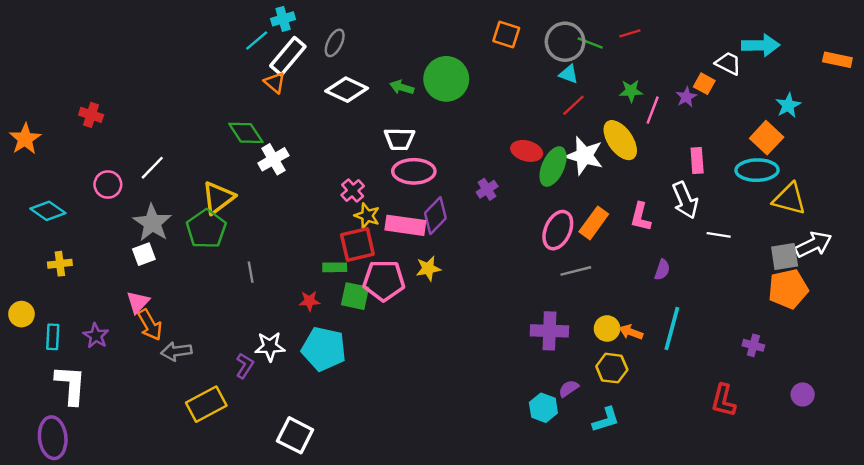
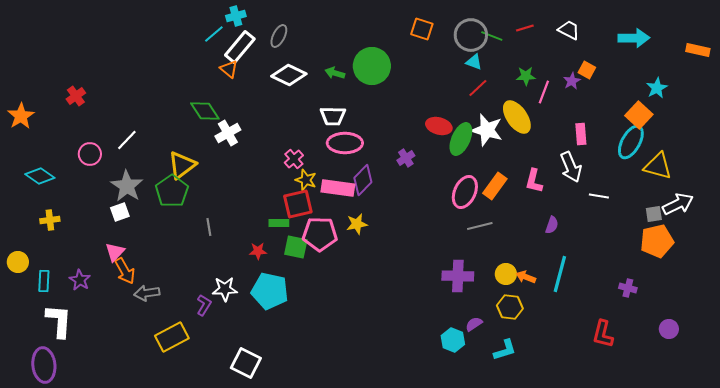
white trapezoid: (728, 63) -> (569, 30), moved
red cross: (91, 115) -> (76, 96), turned 36
cyan ellipse: (757, 170) -> (631, 142), turned -60
gray square: (785, 256) -> (654, 214), size x0.7

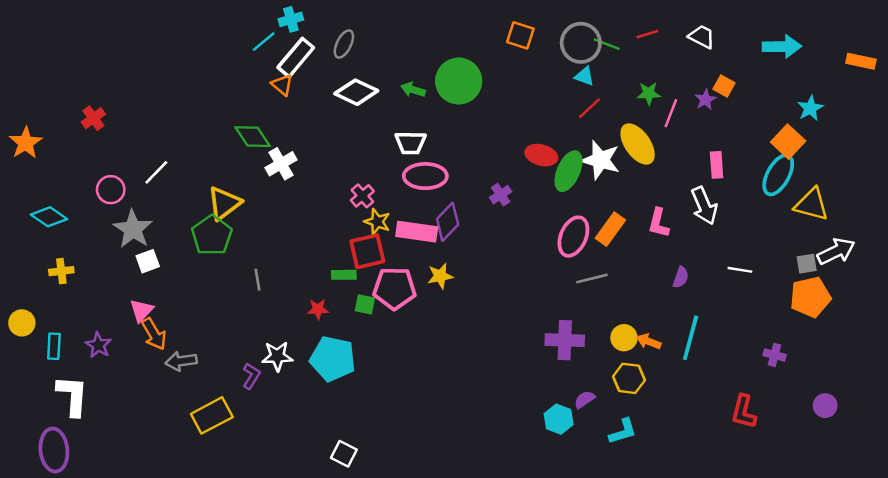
gray star: (127, 186) -> (133, 229), moved
white line: (599, 196) -> (740, 270), moved
green square: (296, 247) -> (365, 304), size x0.7
white square: (246, 363) -> (344, 454), moved, size x0.7

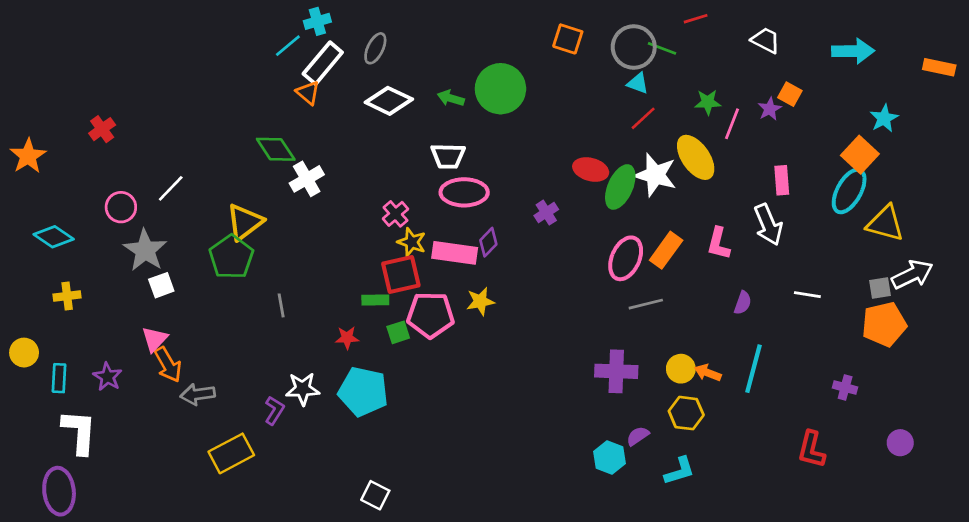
red line: (647, 34) -> (696, 19), moved
purple diamond: (448, 222) -> (488, 242), size x0.7
green square: (365, 304) -> (398, 332), turned -30

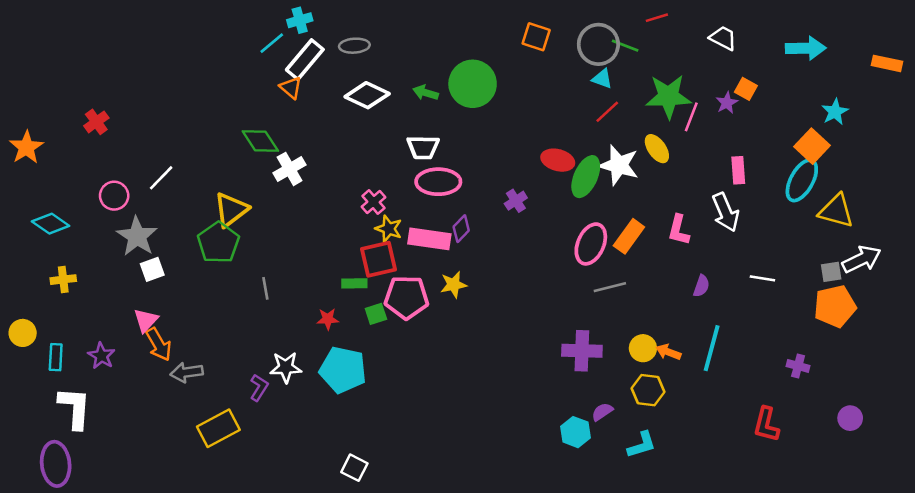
gray ellipse: (375, 48) -> (354, 46), turned 60
green star: (708, 102) -> (668, 96), size x1.8
yellow ellipse: (696, 157) -> (657, 149), size x0.7

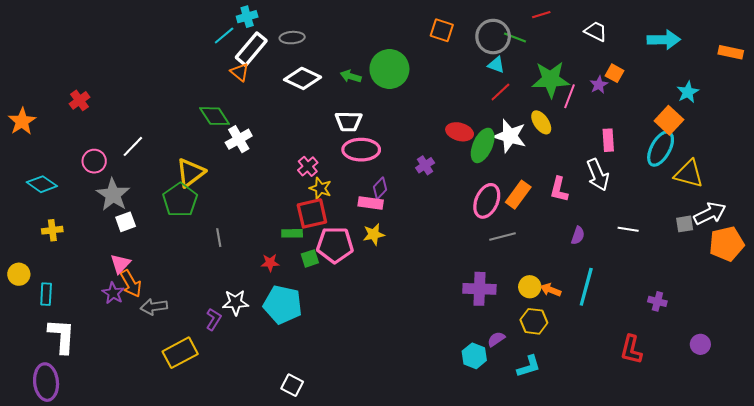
pink rectangle: (429, 239) -> (371, 203), moved, size x0.7
orange pentagon: (835, 306) -> (727, 244), moved
purple star: (101, 356) -> (113, 293), moved

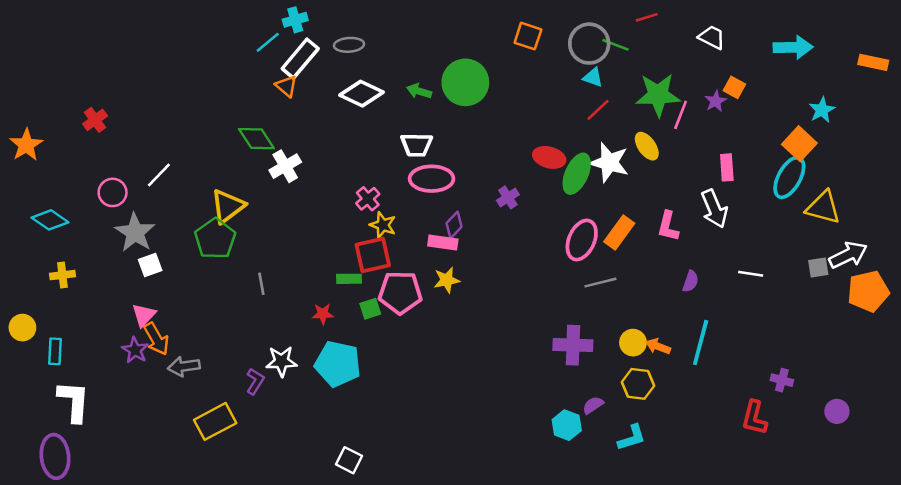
purple cross: (657, 301) -> (782, 380), moved

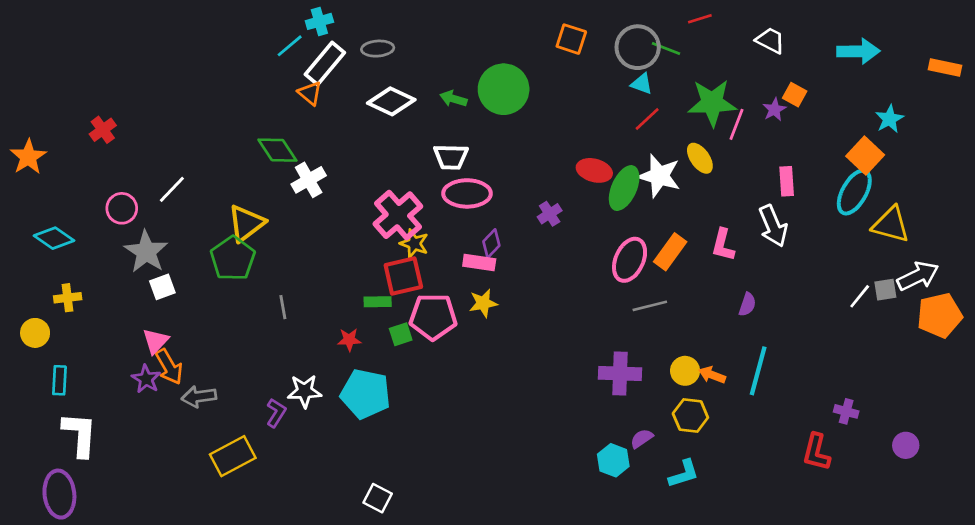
pink cross: (368, 199) -> (398, 215), size x1.8
white line: (751, 274) -> (860, 296), moved, turned -60
yellow circle: (22, 328) -> (35, 333), moved

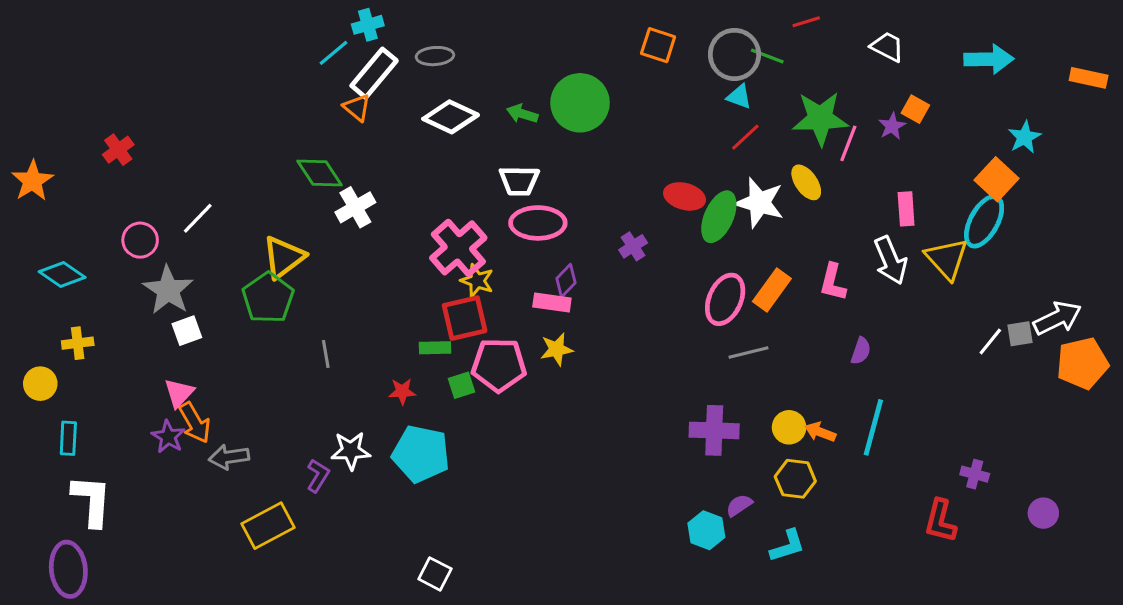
yellow triangle: (891, 225) -> (947, 259), moved, turned 33

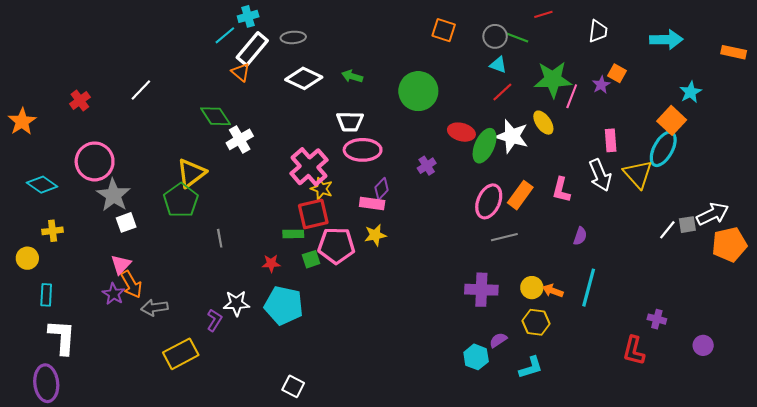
white trapezoid: (887, 47) -> (598, 31), turned 70
gray circle: (734, 54) -> (495, 36), size x0.7
green circle: (580, 103) -> (418, 91), moved
white line: (198, 218) -> (141, 90), moved
pink circle: (140, 240) -> (95, 161), size x1.6

